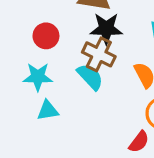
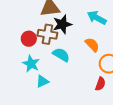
brown cross: (99, 54) -> (47, 34), moved
cyan star: (38, 77) -> (31, 64), turned -30

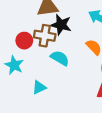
black star: (62, 24) -> (61, 25), turned 30
cyan star: (31, 64) -> (14, 65), moved

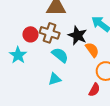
black star: (61, 25) -> (77, 35), moved
cyan triangle: (39, 87) -> (55, 79), moved

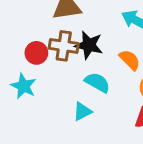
black star: (77, 35) -> (89, 45), moved
cyan semicircle: (60, 55) -> (97, 82), moved

